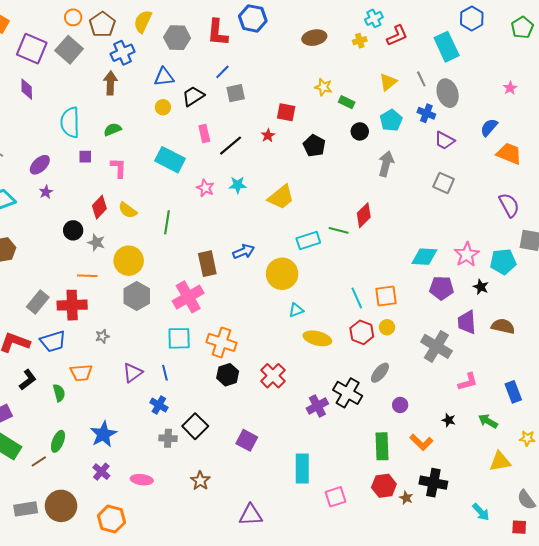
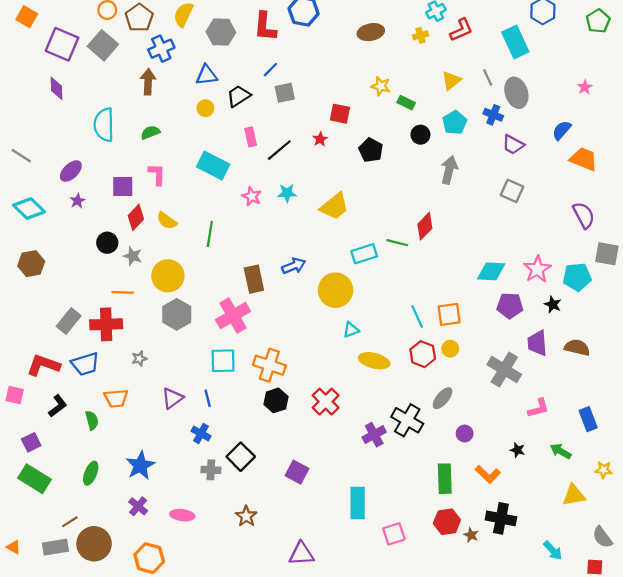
purple square: (85, 157) -> (123, 186), moved, size x1.5
brown line: (39, 461) -> (70, 522), moved

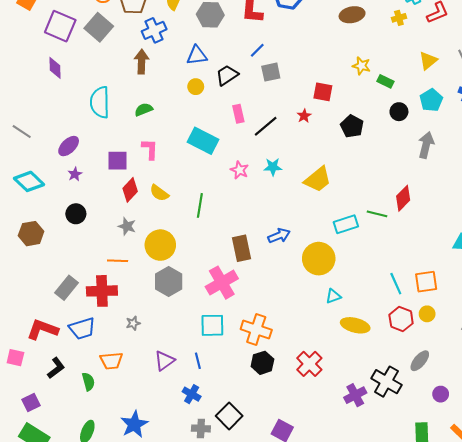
black circle: (107, 243) -> (76, 214), moved

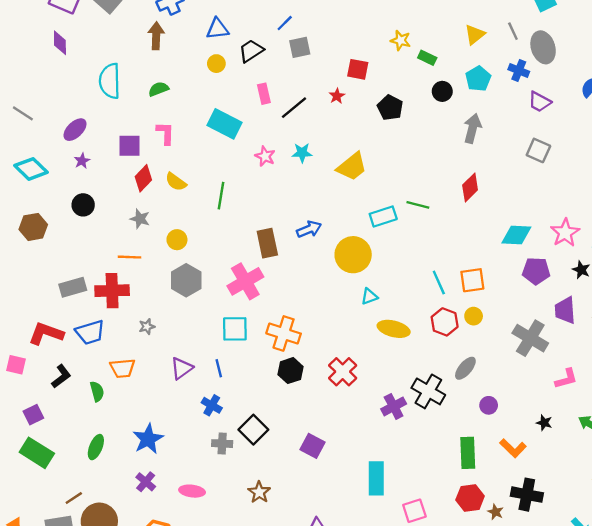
red diamond: (403, 198) -> (470, 188), moved
yellow circle: (160, 245) -> (177, 240), size x0.6
gray rectangle: (66, 288) -> (73, 287), turned 35

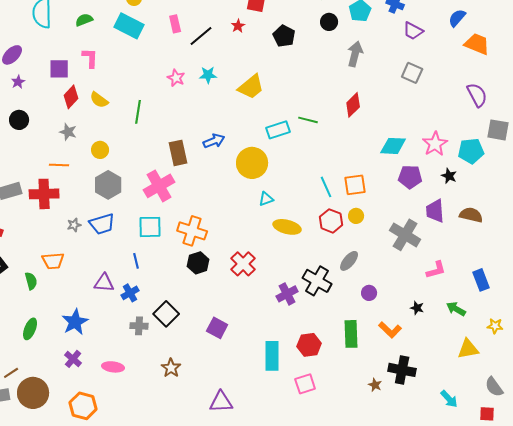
cyan rectangle: (224, 124) -> (129, 26), moved
blue trapezoid: (90, 332) -> (102, 224), moved
purple triangle: (182, 368) -> (104, 283), moved, turned 40
blue cross: (212, 405) -> (130, 293), turned 30
red hexagon: (470, 498) -> (309, 345), moved

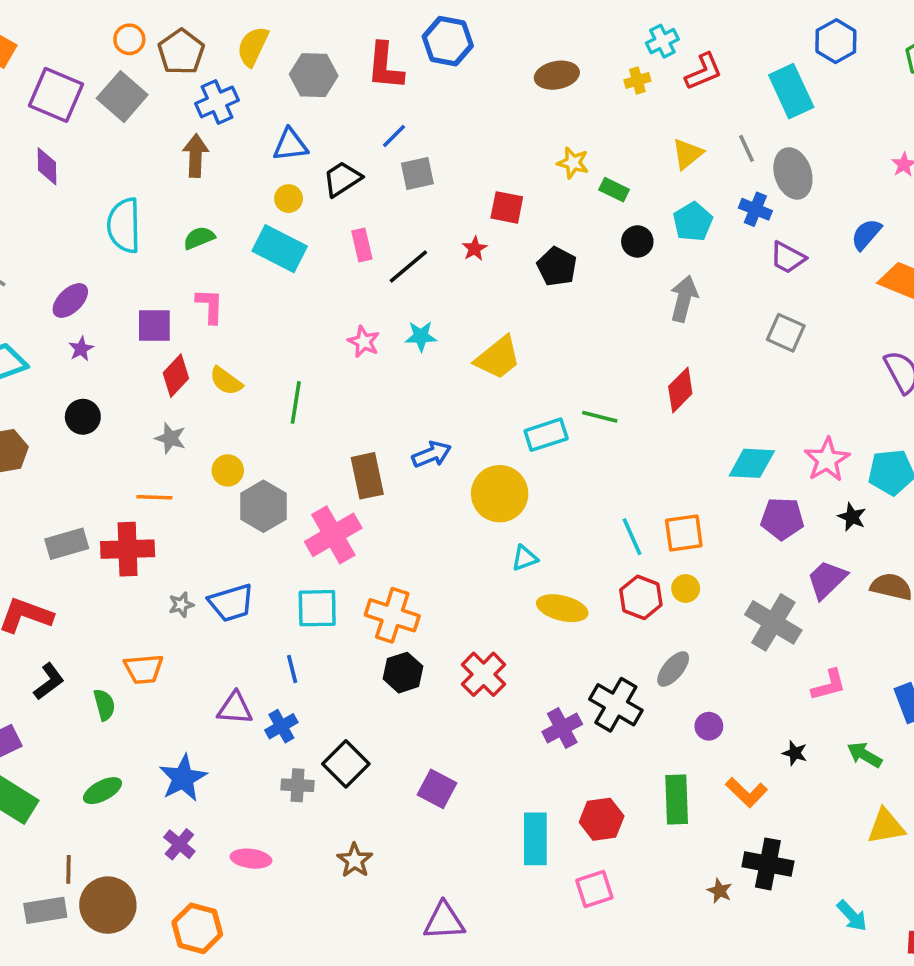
gray hexagon: (108, 185) -> (263, 506), moved
purple trapezoid: (435, 211) -> (827, 580), turned 50
green ellipse: (30, 329) -> (103, 791), turned 40
brown line: (11, 373) -> (69, 869), turned -56

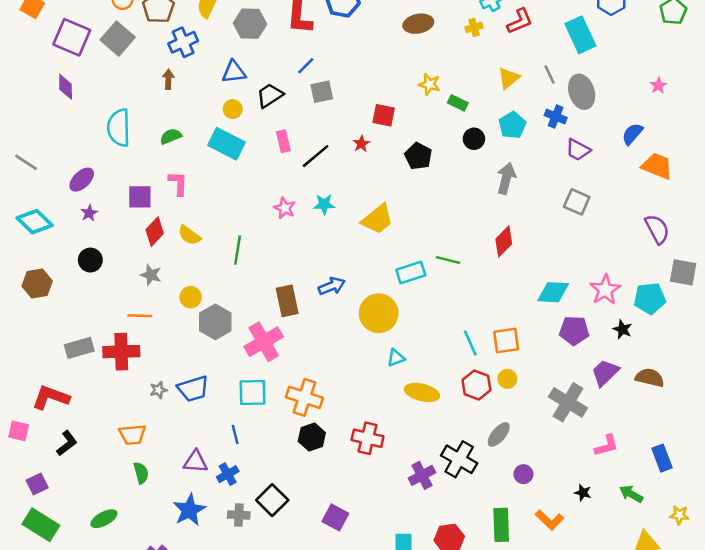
brown arrow: (196, 156) -> (168, 79), size x0.7
red cross: (484, 674) -> (368, 438), turned -32
green semicircle: (104, 705) -> (141, 473), moved
blue star: (183, 778) -> (189, 510), moved

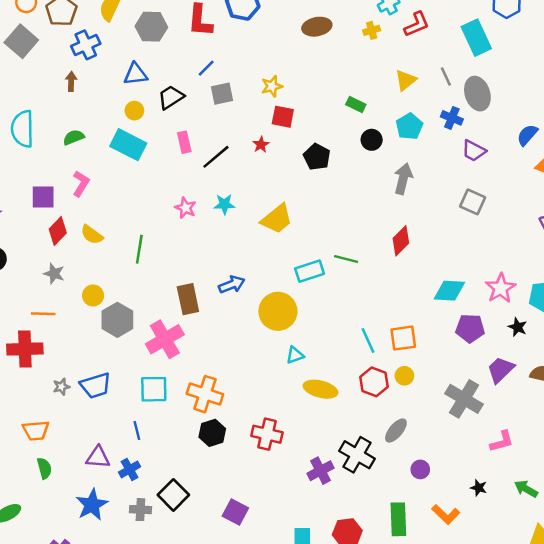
yellow star: (429, 84) -> (272, 86), moved, turned -30
pink L-shape: (178, 183) -> (81, 184), turned 30

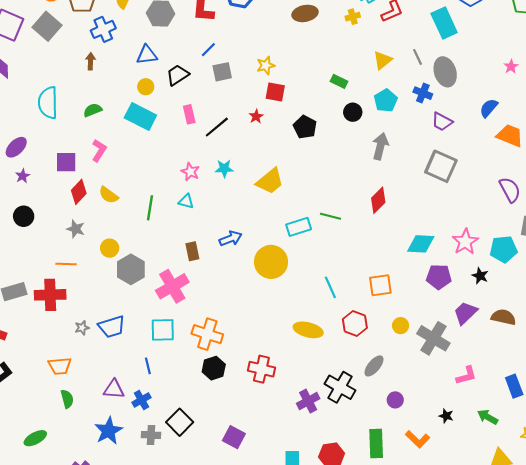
gray square: (473, 202) -> (441, 166), size x1.4
brown rectangle: (188, 299) -> (192, 251), size x0.7
cyan line: (368, 340) -> (330, 287), moved
cyan triangle: (295, 355) -> (186, 201), moved, turned 35
yellow circle: (404, 376) -> (401, 326), moved

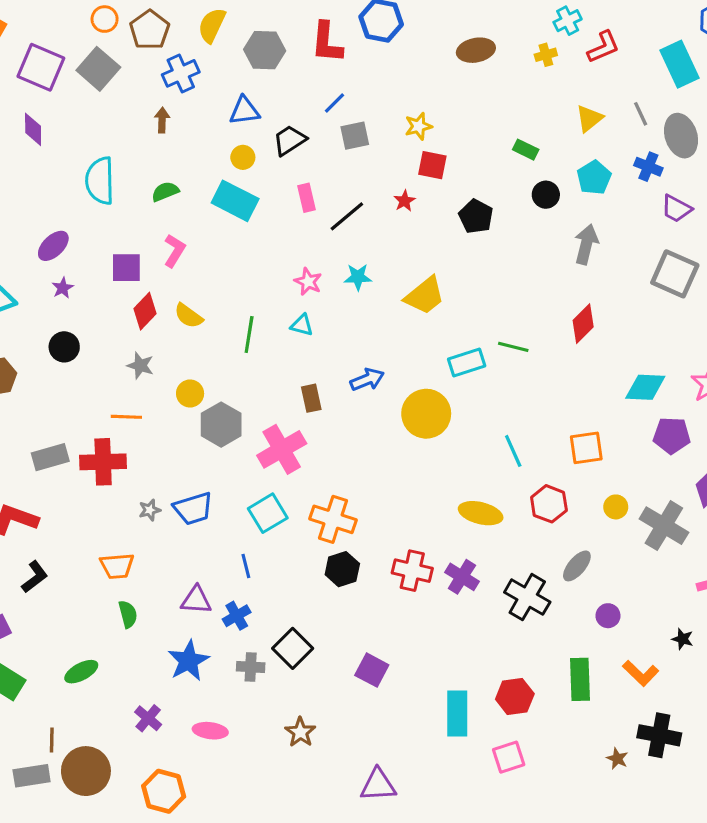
cyan square: (163, 330) -> (268, 513), turned -30
purple cross: (308, 401) -> (462, 577), moved, turned -30

